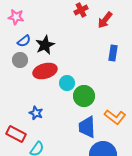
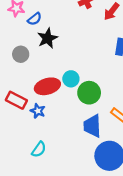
blue semicircle: (24, 41) -> (35, 19), moved
red ellipse: (45, 71) -> (47, 86), moved
red rectangle: (16, 134) -> (16, 100), moved

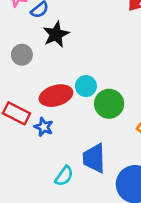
blue trapezoid: (92, 126) -> (94, 158), moved
cyan semicircle: (39, 149) -> (64, 176), moved

